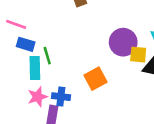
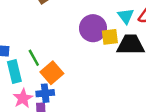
green line: (47, 56) -> (34, 58), moved
orange square: (96, 79) -> (52, 73), moved

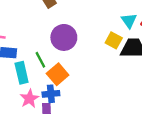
purple circle: (93, 28) -> (64, 37), moved
yellow square: (110, 37) -> (114, 40), turned 35

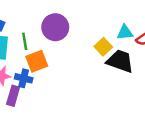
cyan triangle: (129, 21) -> (125, 32), turned 42

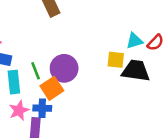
purple circle: (55, 27) -> (64, 68), moved
yellow square: (103, 47) -> (116, 60), turned -30

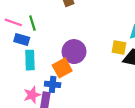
green line: (36, 71) -> (32, 23), moved
pink star: (19, 110) -> (32, 95), moved

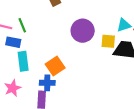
purple circle: (74, 52) -> (83, 31), moved
pink star: (32, 95) -> (13, 88), moved

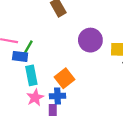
green line: (22, 25) -> (28, 48), moved, turned 56
pink star: (13, 88) -> (35, 98), moved

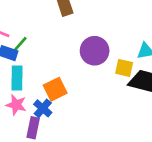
blue cross: (58, 96) -> (43, 108), turned 32
pink star: (35, 98) -> (16, 105), turned 30

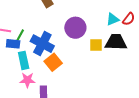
yellow square: (124, 68) -> (96, 45), moved
blue cross: (43, 108) -> (42, 44), moved, size x1.6

